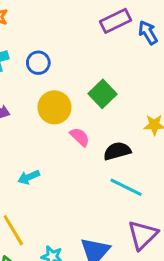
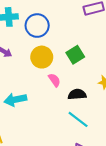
blue circle: (38, 63) -> (37, 26), size x1.5
cyan arrow: (29, 177) -> (15, 100), size x1.5

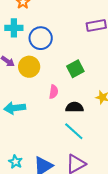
yellow circle: (42, 57) -> (29, 67), moved
pink semicircle: (54, 80) -> (54, 92), turned 40

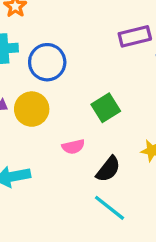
pink semicircle: (54, 92) -> (73, 147), turned 72
black semicircle: (74, 107) -> (108, 169), turned 132

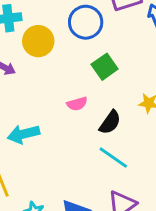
blue circle: (47, 62) -> (86, 22), moved
yellow circle: (32, 109) -> (38, 41), moved

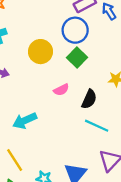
blue circle: (86, 22) -> (75, 30), moved
yellow circle: (38, 41) -> (40, 52), moved

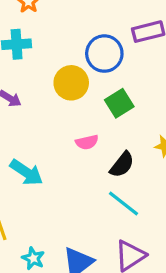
blue circle: (75, 30) -> (104, 54), moved
cyan arrow: (25, 121) -> (26, 172), turned -135

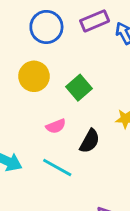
blue circle: (104, 54) -> (46, 27), moved
cyan line: (123, 203) -> (57, 168), moved

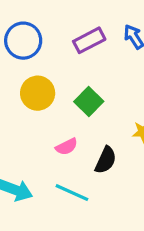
purple rectangle: (95, 21) -> (89, 40), moved
blue circle: (46, 27) -> (23, 41), moved

